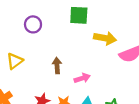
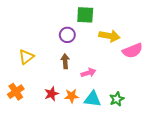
purple circle: (33, 24) -> (67, 35), moved

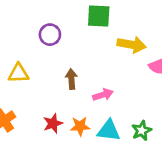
purple circle: (67, 35) -> (50, 35), moved
yellow triangle: (26, 57) -> (18, 73), turned 35

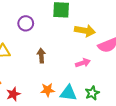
pink arrow: (103, 95) -> (83, 63), moved
red star: (53, 123) -> (13, 94), moved

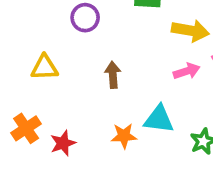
pink arrow: (83, 63) -> (187, 71), moved
cyan triangle: (68, 93) -> (159, 119), moved

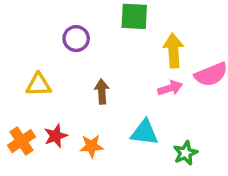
yellow arrow: (190, 31) -> (173, 51), turned -104
orange star: (124, 136) -> (92, 146), moved
red star: (63, 143) -> (56, 136), moved

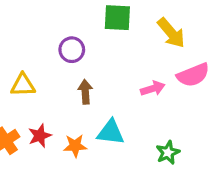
purple circle: (76, 39) -> (72, 50), moved
yellow arrow: (173, 51) -> (171, 33), moved, turned 144
cyan triangle: (144, 132) -> (111, 132), moved

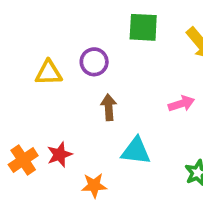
yellow triangle: (23, 85) -> (49, 73), moved
orange star: (75, 146) -> (94, 185), moved

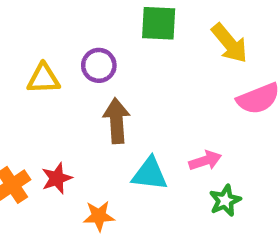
pink arrow: (181, 104) -> (205, 161), moved
brown arrow: (109, 107) -> (117, 121), size x1.4

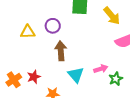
cyan triangle: (150, 174) -> (76, 75), turned 42
green star: (225, 200) -> (116, 79), moved

